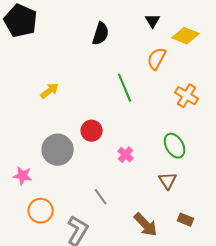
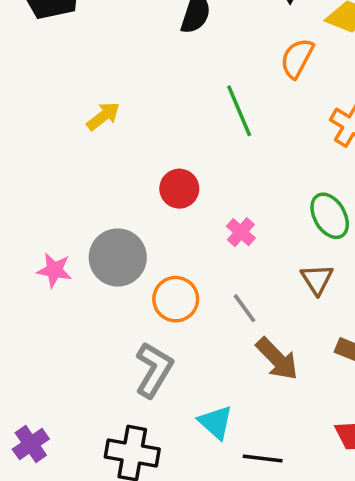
gray circle: (58, 150) -> (118, 257), moved
gray line: (101, 197) -> (245, 308), moved
orange circle: (41, 211) -> (176, 299), moved

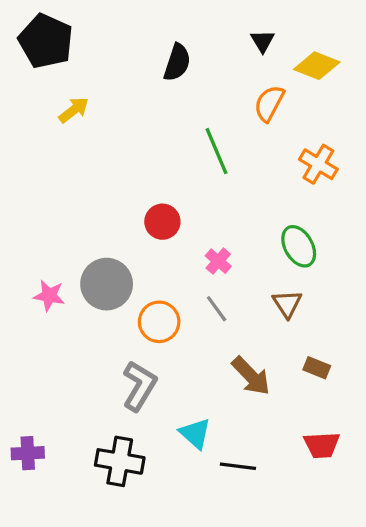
yellow arrow: (103, 116) -> (74, 110), moved
gray line: (245, 308) -> (217, 309), moved
purple cross: (31, 444) -> (28, 453), turned 32

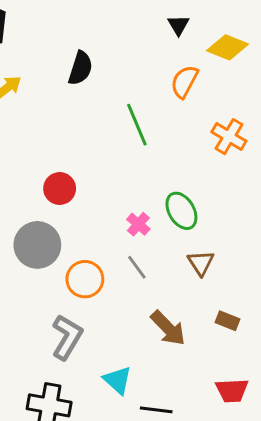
black semicircle: (177, 62) -> (80, 68), moved
red circle: (162, 222) -> (60, 189), moved
green ellipse: (299, 246) -> (181, 211), moved

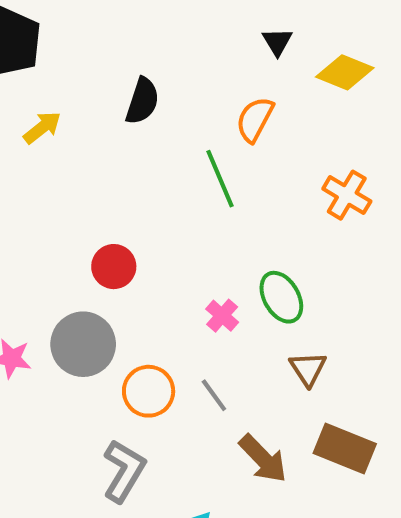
orange semicircle: (184, 82) -> (255, 119), moved
gray line: (137, 267) -> (214, 395), moved
brown rectangle: (227, 321) -> (345, 448), size x1.8

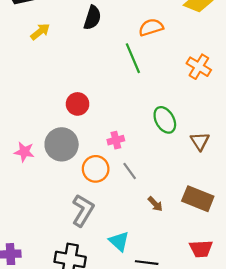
orange semicircle: (255, 119) -> (151, 27), turned 45
pink cross: (222, 316) -> (116, 140), moved, turned 35
brown triangle: (308, 369) -> (200, 141), moved
brown arrow: (263, 459) -> (155, 204), size x0.6

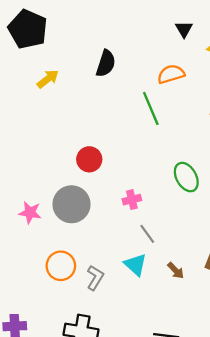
orange circle: (96, 169) -> (61, 266), moved
gray L-shape: (83, 210) -> (95, 278), size x0.7
cyan triangle: (119, 241) -> (135, 265), moved

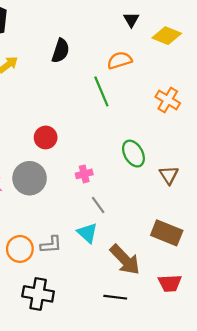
orange circle: (61, 266) -> (20, 249), moved
brown arrow: (176, 271) -> (125, 260), moved, size x2.0
gray L-shape: (95, 278) -> (51, 245), turned 55

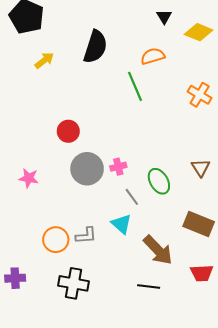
black semicircle: (61, 51) -> (95, 47), size x1.4
red circle: (46, 137) -> (68, 131), moved
green ellipse: (133, 154) -> (159, 181), moved
gray circle: (30, 178) -> (87, 169), moved

